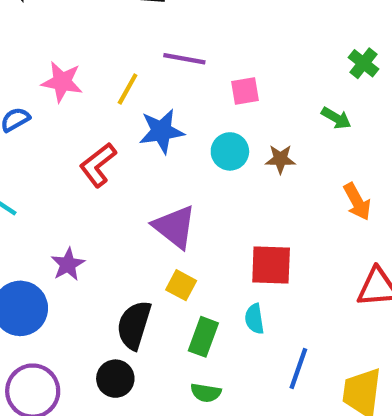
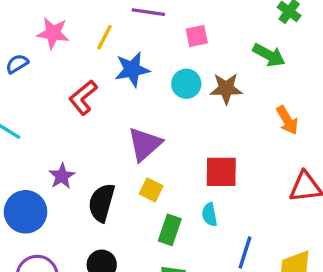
green arrow: (336, 118) -> (269, 55), size x1.4
brown star: (280, 159) -> (226, 89), size x1.4
purple triangle: (175, 227) -> (145, 144), turned 42
black semicircle: (134, 325) -> (102, 203), moved

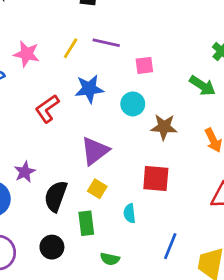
yellow line: (105, 37) -> (71, 48), moved
brown star: (226, 89) -> (164, 127), moved
cyan semicircle: (209, 215) -> (130, 213), moved
green rectangle: (170, 230) -> (86, 223), moved, turned -30

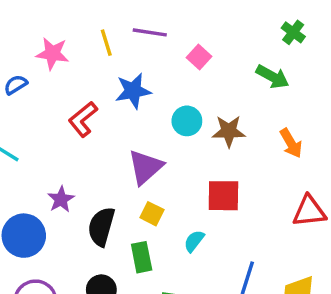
yellow line: (71, 48) -> (106, 43), turned -45
pink square: (144, 65) -> (199, 57), turned -36
cyan circle: (133, 104) -> (187, 121), moved
cyan semicircle: (130, 213) -> (194, 241), turned 48

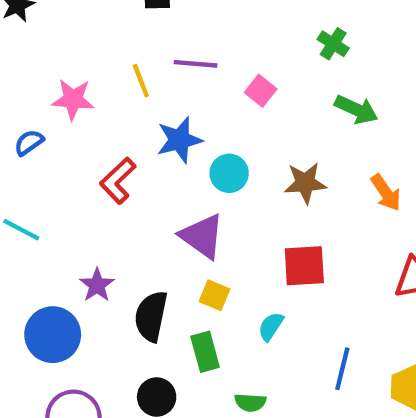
green cross: (293, 32) -> (333, 44), moved
cyan circle: (187, 121) -> (229, 173), moved
purple triangle: (146, 167) -> (202, 236), turned -39

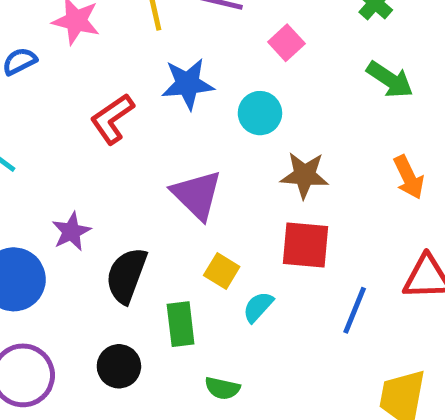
cyan circle: (229, 173) -> (260, 113), moved
brown star: (305, 183) -> (305, 175), moved
yellow square: (215, 295) -> (222, 271), moved
blue line: (342, 369) -> (355, 310), moved

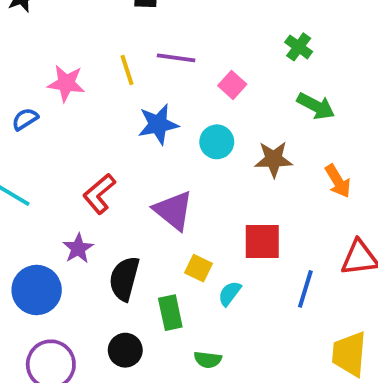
red L-shape: (112, 119) -> (99, 194), moved
brown star: (305, 175) -> (274, 159), moved

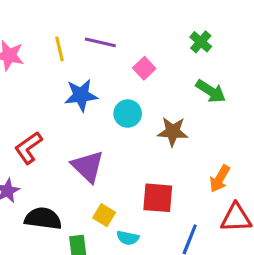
orange arrow: (338, 181) -> (220, 179), moved, turned 56
black semicircle: (124, 279) -> (43, 219), turned 78
cyan semicircle: (230, 293) -> (128, 238), turned -120

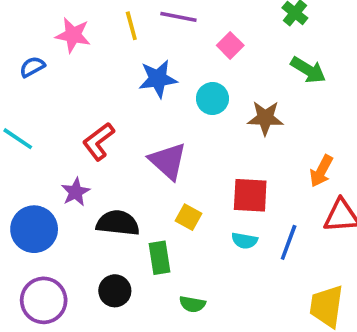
cyan semicircle: (128, 238) -> (245, 241), moved

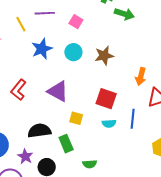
green arrow: (308, 70) -> (124, 14), moved
purple star: (76, 192) -> (25, 156), moved
red square: (250, 195) -> (106, 99), turned 30

